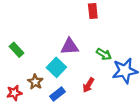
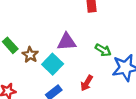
brown star: (35, 82) -> (30, 55), moved

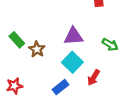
cyan square: (53, 64) -> (72, 62), moved

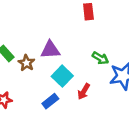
purple triangle: (73, 36) -> (50, 50), moved

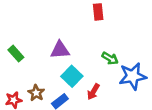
brown star: (26, 63) -> (36, 93), moved

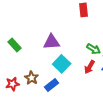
red arrow: (93, 92) -> (90, 67), moved

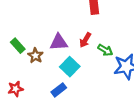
red arrow: (90, 67) -> (85, 40), moved
brown star: (32, 78) -> (35, 56), moved

